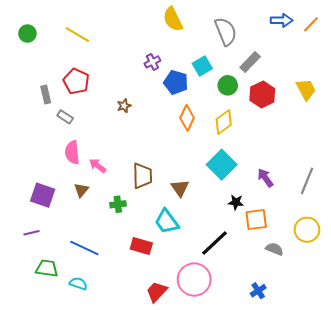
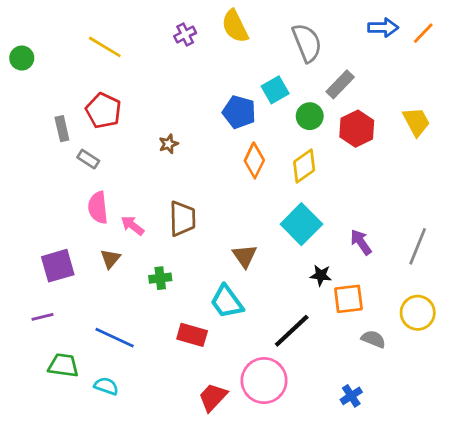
green circle: (27, 34) -> (22, 58), moved
purple cross: (152, 62) -> (185, 34), moved
brown trapezoid: (142, 176) -> (182, 219), moved
purple square: (43, 195) -> (58, 266), turned -35

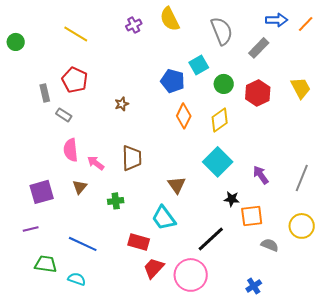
gray rectangle: (340, 84) -> (259, 48), moved
red trapezoid: (213, 397) -> (154, 268), moved

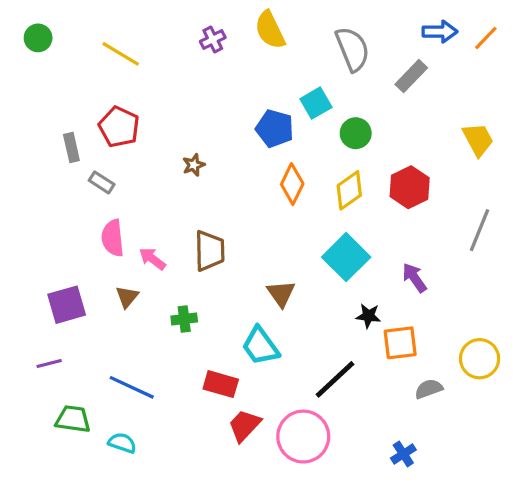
green circle: (16, 42) -> (38, 38), moved
red hexagon: (258, 93) -> (410, 187), moved
gray line: (302, 178) -> (480, 230), moved
gray semicircle: (270, 245) -> (429, 389), turned -42

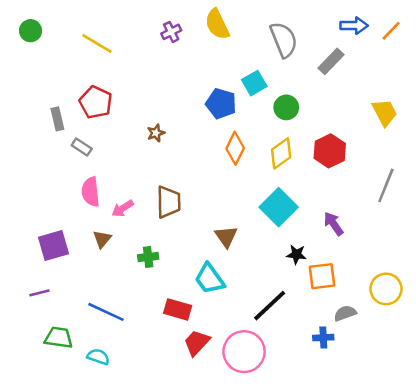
pink arrow: (152, 259) -> (123, 208), turned -70
blue cross: (403, 454) -> (323, 338), moved, turned 30

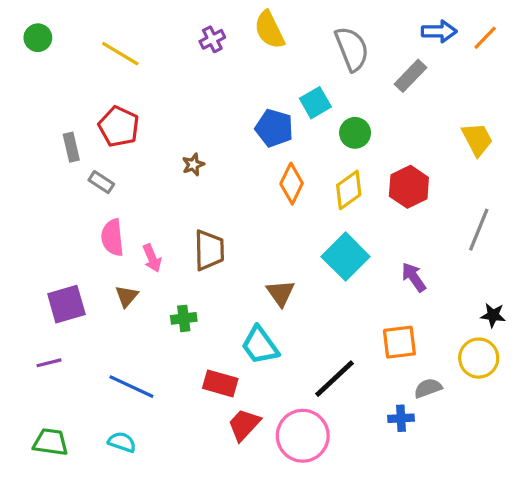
pink arrow: (123, 208) -> (152, 258), turned -80
black star: (296, 254) -> (493, 315), moved
green trapezoid: (59, 338) -> (51, 442), moved

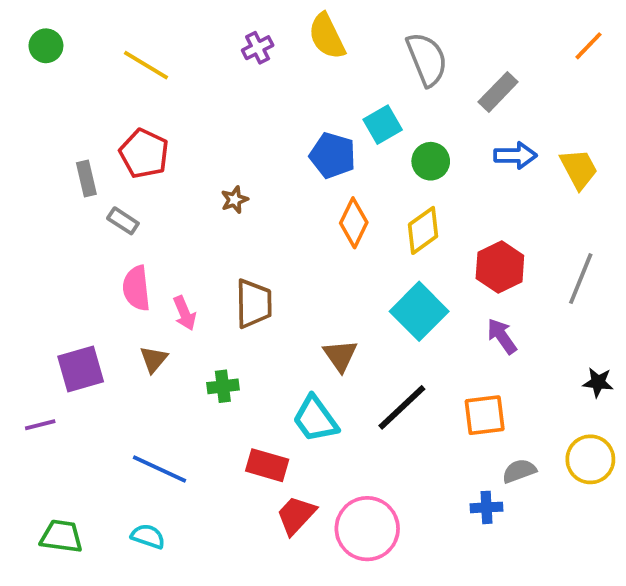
blue arrow: (439, 31) -> (515, 155), moved
red hexagon: (409, 187) -> (500, 267), moved
yellow circle: (479, 358) -> (590, 459), moved
purple line: (49, 363) -> (40, 425), moved
black line: (334, 379) -> (402, 407), moved

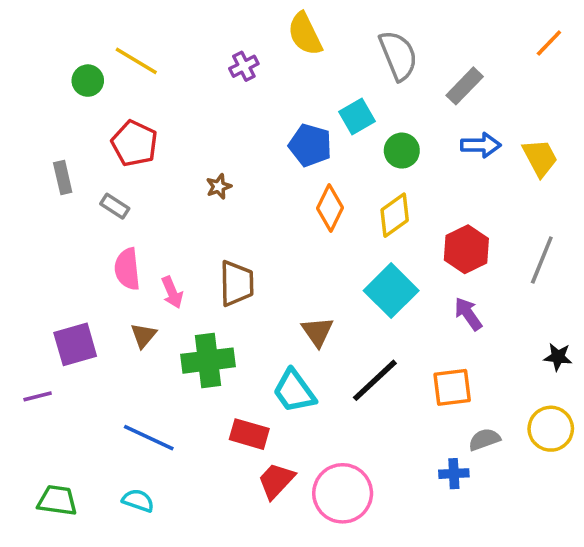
green circle: (46, 46) -> (88, 81), moved
purple cross: (258, 48) -> (244, 66), moved
gray rectangle: (86, 179) -> (63, 177), moved
green cross: (223, 386) -> (208, 361), size x1.8

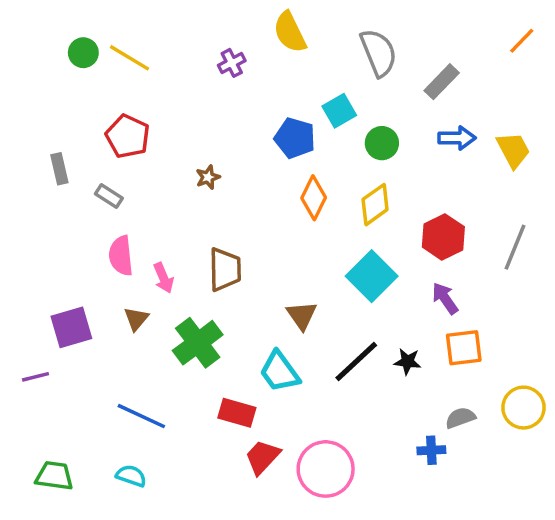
green circle: (88, 81) -> (83, 53), moved
black star: (558, 357) -> (407, 361), moved
green cross: (208, 361) -> (198, 343), turned -30
orange square: (452, 387) -> (464, 348), moved

